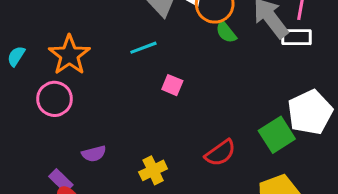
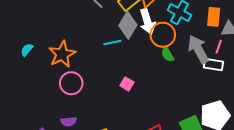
cyan line: (143, 48) -> (113, 42), moved
pink circle: (54, 99) -> (71, 83), moved

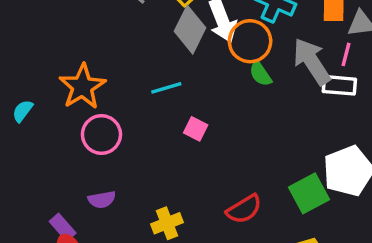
cyan line: (113, 42) -> (166, 88), moved
cyan semicircle: (27, 50) -> (23, 111), moved

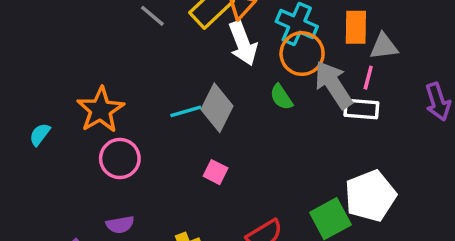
gray diamond: (190, 30) -> (217, 108), moved
orange circle: (250, 41) -> (302, 54), moved
pink square: (196, 129) -> (216, 172), moved

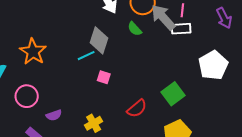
cyan line: (186, 111) -> (86, 56), moved
pink circle: (120, 159) -> (27, 96), moved
white pentagon: (370, 196) -> (213, 65), moved

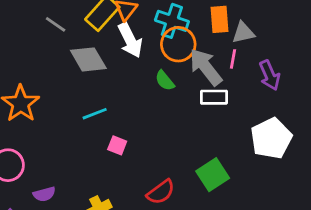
purple arrow: (224, 18) -> (270, 75), moved
white rectangle: (181, 29) -> (214, 97), moved
gray diamond: (99, 40) -> (88, 59), moved, turned -52

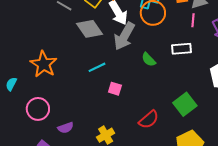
gray arrow: (206, 67) -> (124, 36), moved, turned -108
green semicircle: (165, 81) -> (149, 59), moved

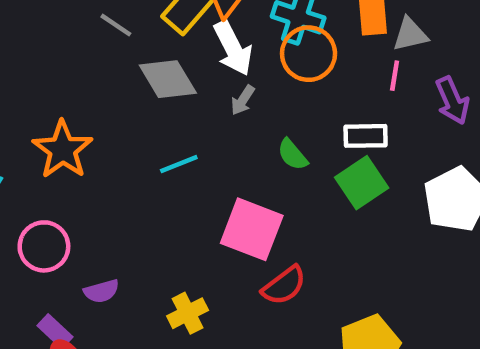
gray arrow: (124, 36) -> (243, 100), size x0.5
pink square: (115, 89) -> (252, 229), moved, size x2.0
green square: (185, 104) -> (362, 183), moved

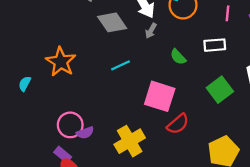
green square: (362, 183) -> (220, 90), moved
pink circle: (44, 246) -> (70, 125), moved
yellow cross: (188, 313) -> (130, 141), size x1.5

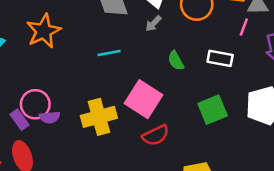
yellow cross: (130, 141) -> (99, 117), moved
purple rectangle: (63, 155) -> (20, 120), moved

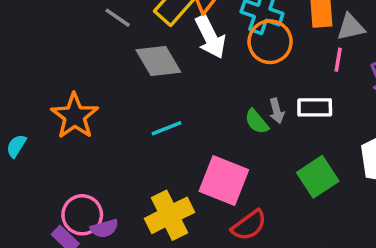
gray arrow: (153, 23) -> (277, 111), moved, turned -48

